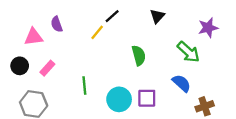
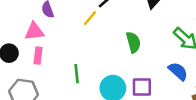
pink triangle: (34, 37) -> (34, 31), moved
pink rectangle: (47, 68) -> (38, 56), turned -35

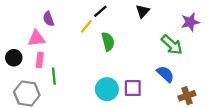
green semicircle: (133, 42) -> (108, 42), moved
green line: (77, 74) -> (54, 76), moved

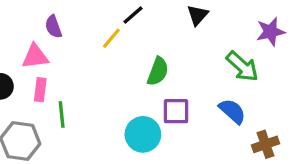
green semicircle: (108, 42) -> (158, 71), moved, turned 36
purple square: (133, 88) -> (176, 111), moved

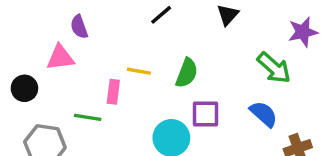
yellow line: (111, 38) -> (139, 71), moved, turned 60
pink rectangle: (40, 90) -> (113, 92), moved
green line: (62, 114) -> (88, 117), turned -75

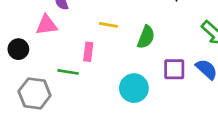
yellow line: (139, 71) -> (108, 25), moved
purple square: (206, 114) -> (174, 69), moved

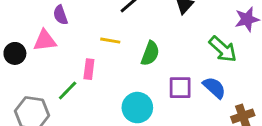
black circle: (18, 49) -> (15, 53), moved
green line: (68, 72) -> (68, 90), turned -55

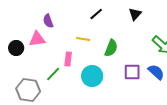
cyan circle: (137, 108) -> (92, 76), moved

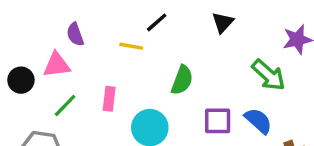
yellow line: (83, 39) -> (131, 46), moved
green line: (53, 74) -> (65, 106), moved

